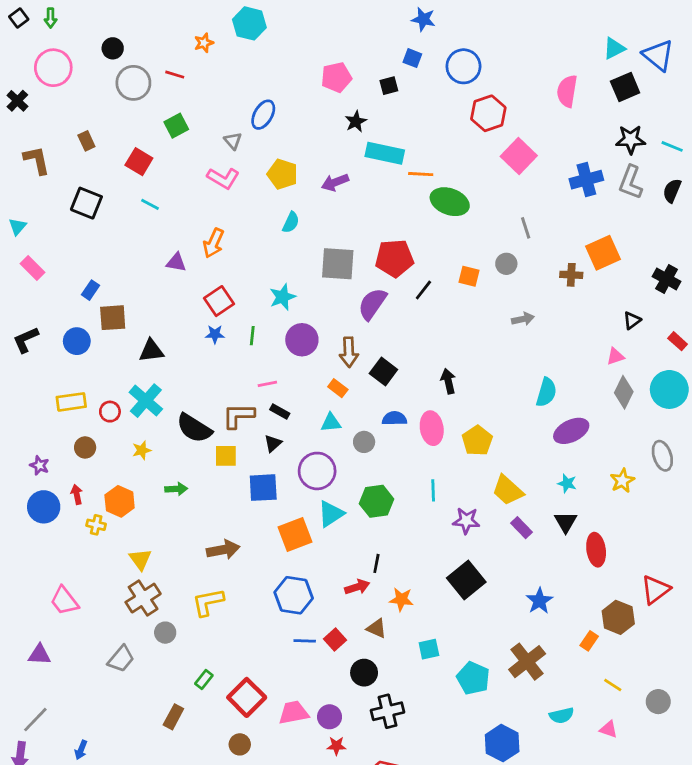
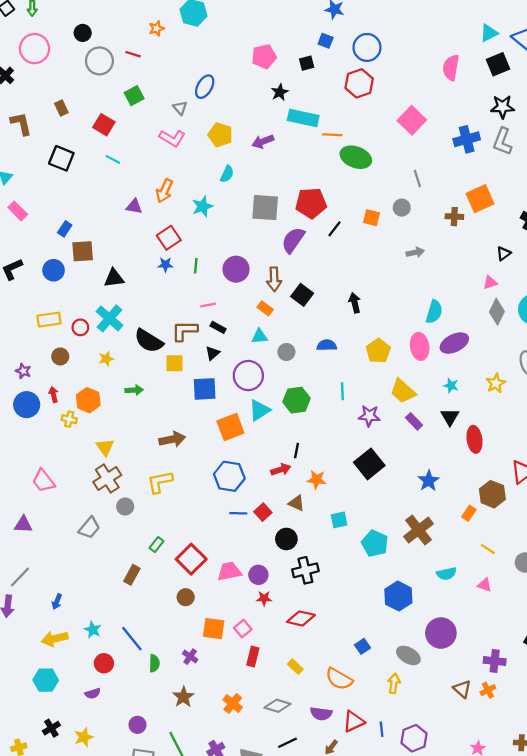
red hexagon: (488, 113) -> (359, 83), moved
cyan star: (283, 297) -> (202, 206), moved
blue semicircle: (394, 418) -> (327, 345), moved
pink ellipse: (432, 428) -> (420, 346), moved

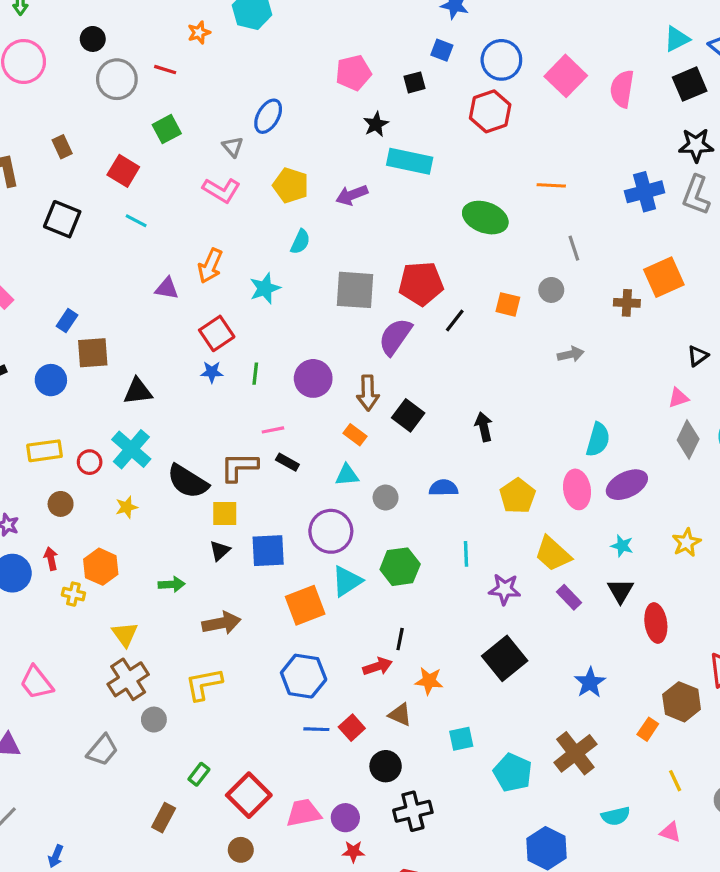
pink square: (412, 120) -> (566, 76), moved
orange line: (332, 135) -> (551, 185), moved
black triangle: (213, 353) -> (220, 551), moved
green arrow: (134, 390) -> (172, 584), moved
yellow line: (488, 549) -> (675, 781), turned 32

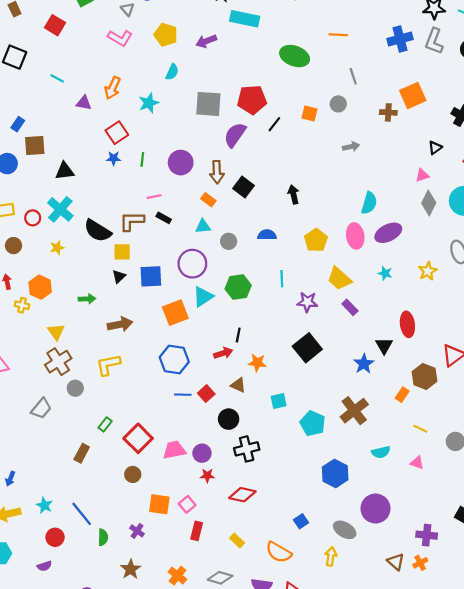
cyan line: (136, 221) -> (57, 78), moved
black triangle: (620, 591) -> (384, 346), moved
yellow line: (675, 781) -> (420, 429), turned -40

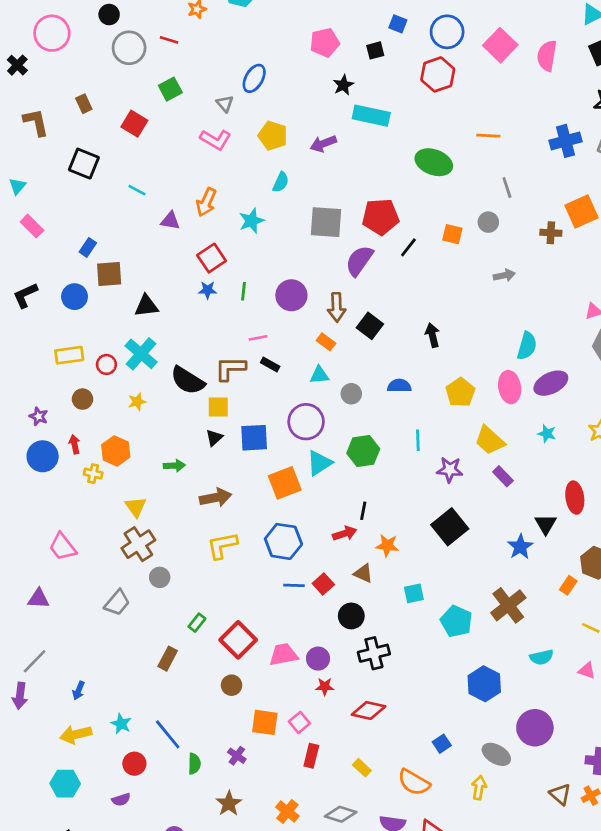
yellow L-shape: (108, 365) -> (222, 545), moved

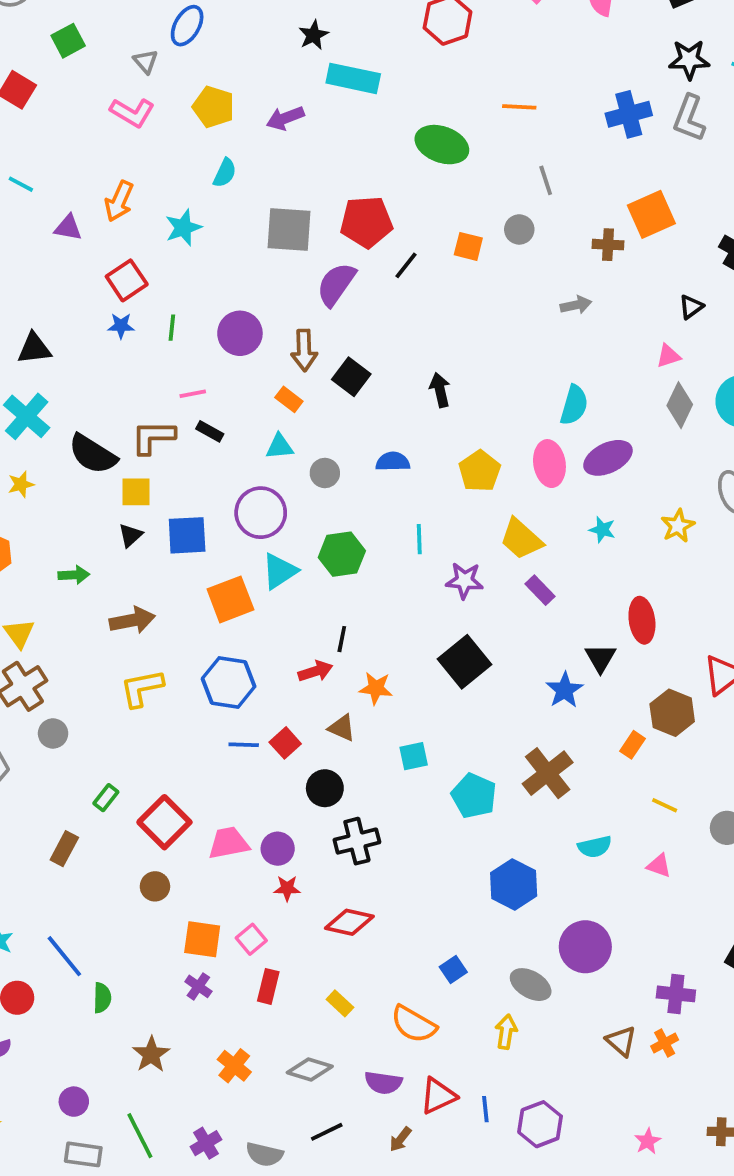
gray arrow: (504, 275) -> (576, 305), moved
purple cross: (237, 756) -> (198, 986), moved

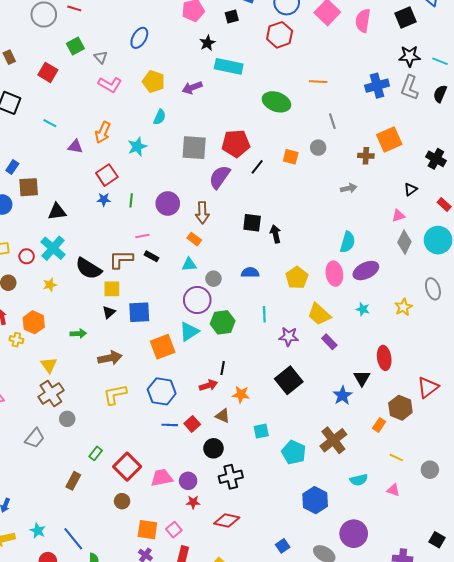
gray triangle: (146, 61) -> (101, 57), moved
black square: (351, 377) -> (252, 223), moved, turned -30
purple circle: (261, 513) -> (197, 300), moved

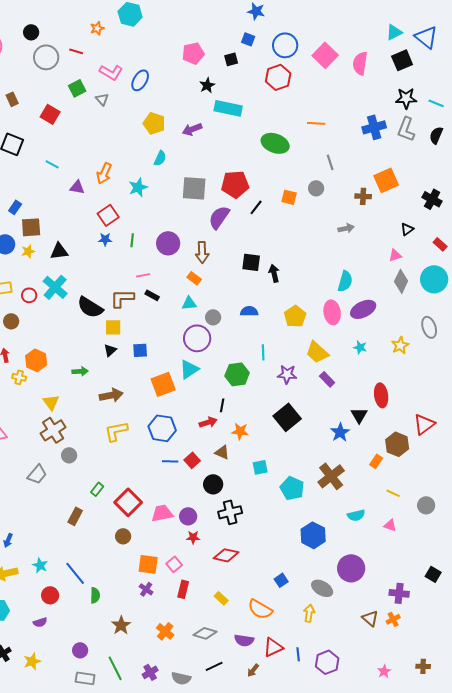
pink L-shape: (110, 85) -> (111, 72), moved
yellow star: (50, 285) -> (28, 251), moved
blue square: (139, 312) -> (140, 350), size x0.7
green hexagon: (223, 322) -> (237, 374), moved

